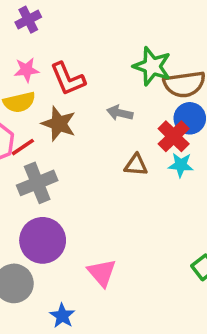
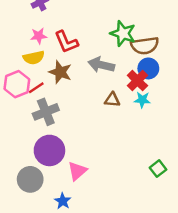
gray arrow: (120, 113) -> (101, 65), size x1.5
pink triangle: (102, 273) -> (77, 171), moved, turned 30

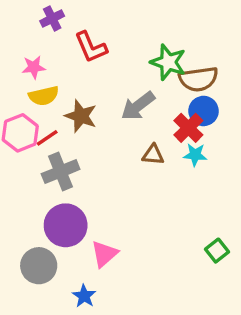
pink star: (39, 36) -> (34, 67), moved
red L-shape: (66, 42) -> (91, 47), moved
gray arrow: (101, 65) -> (138, 106), turned -50

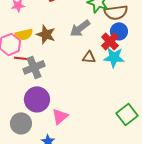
yellow semicircle: (44, 96) -> (24, 34), moved
red line: (47, 138) -> (21, 58), moved, turned 40
cyan star: (195, 155) -> (114, 57), size x1.5
green square: (217, 251) -> (127, 114), size x1.5

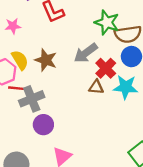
yellow semicircle: (24, 34) -> (20, 60), turned -108
red cross: (110, 41) -> (106, 68), moved
purple circle: (37, 99) -> (43, 125), moved, size x0.7

